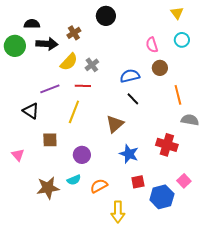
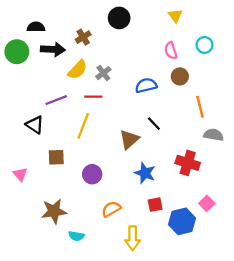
yellow triangle: (177, 13) -> (175, 16), moved
black line: (133, 99) -> (154, 124), moved
cyan semicircle: (74, 180) -> (76, 236), moved, turned 32

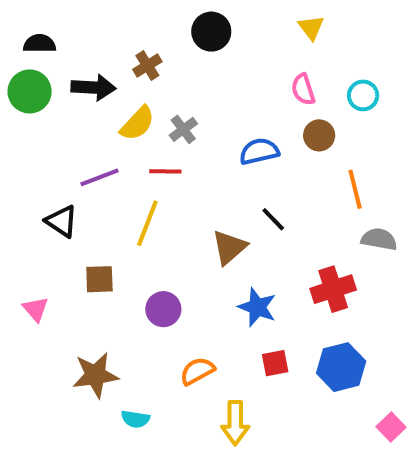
black semicircle: (36, 27) -> (40, 44), moved
cyan circle: (205, 45) -> (363, 95), moved
red cross: (188, 163) -> (333, 289), turned -35
pink square: (207, 203) -> (391, 427), moved
blue hexagon: (182, 221) -> (341, 367), moved

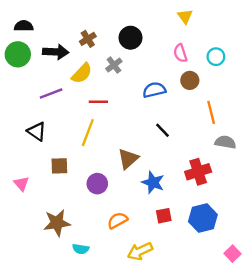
black circle: (211, 32) -> (130, 38), moved
gray cross: (183, 129) -> (114, 65), moved
purple line: (99, 177) -> (51, 93), moved
brown triangle: (229, 247) -> (128, 159), moved
yellow arrow: (235, 423) -> (140, 251), turned 65

